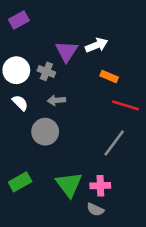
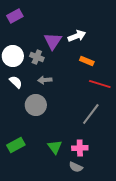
green triangle: (69, 184) -> (55, 147), size x0.7

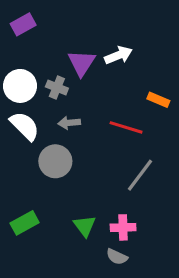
orange rectangle: (87, 61) -> (158, 100), moved
white semicircle: (16, 82) -> (25, 126), size x1.5
red line: (100, 84) -> (126, 127), moved

